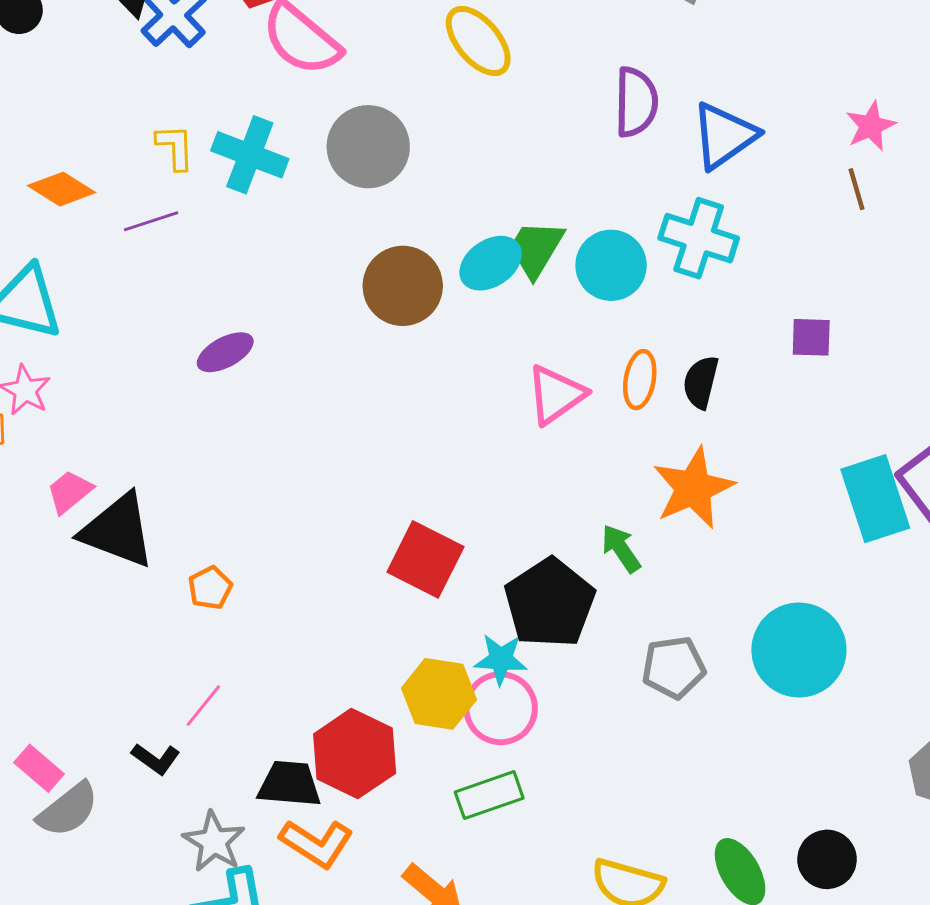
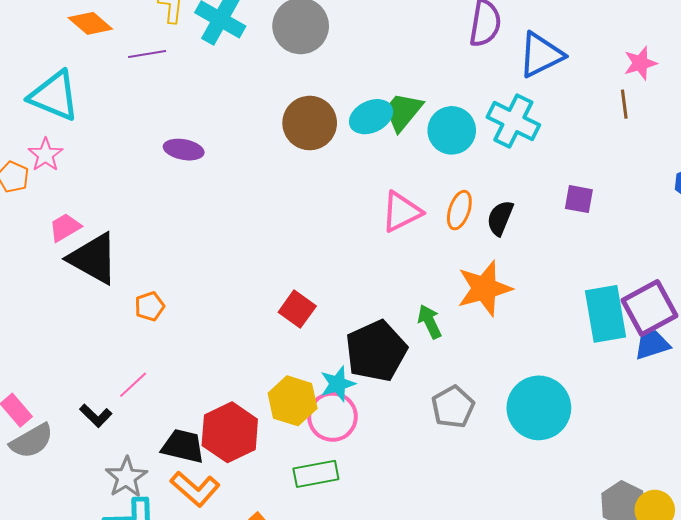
purple ellipse: (225, 352) -> (184, 150), turned 30
red square: (425, 559) -> (297, 309), size x0.7
cyan star: (501, 659) -> (338, 384), turned -30
gray pentagon: (674, 667) -> (453, 407), turned -30

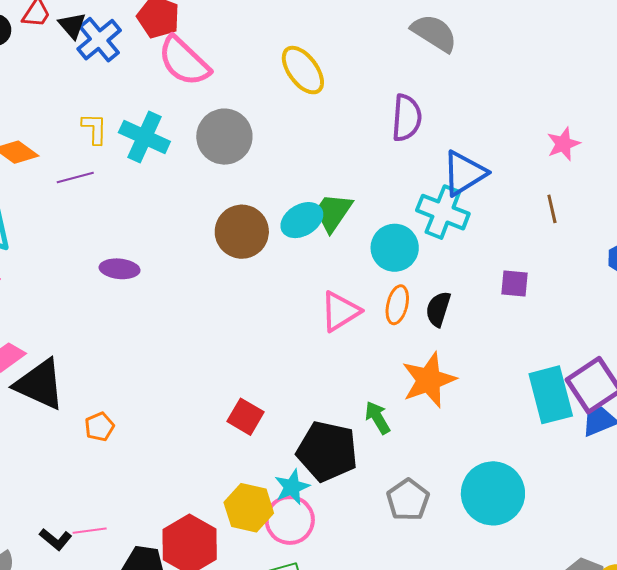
blue triangle: (541, 55) -> (464, 173), moved
brown line: (624, 104) -> (552, 209), moved
cyan circle: (452, 130) -> (395, 248), moved
black pentagon: (376, 351) -> (327, 451), turned -30
pink line: (133, 385) -> (90, 531), moved, turned 40

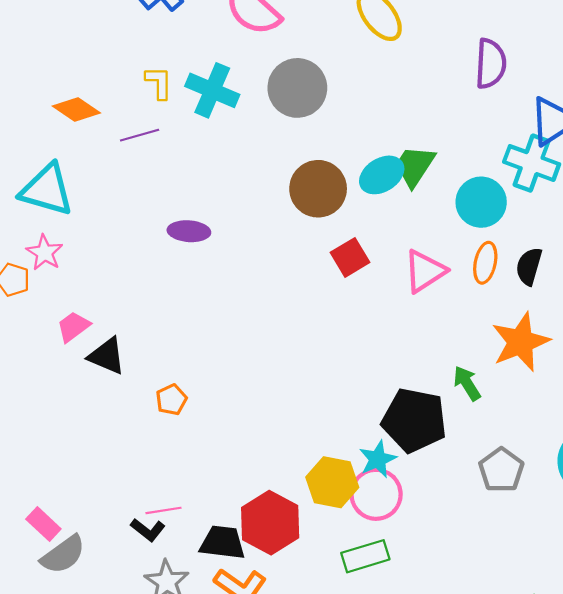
black triangle: (40, 384) -> (107, 356), size x0.7
red square: (245, 417) -> (350, 257), moved, turned 30
black L-shape: (56, 539) -> (148, 530), moved

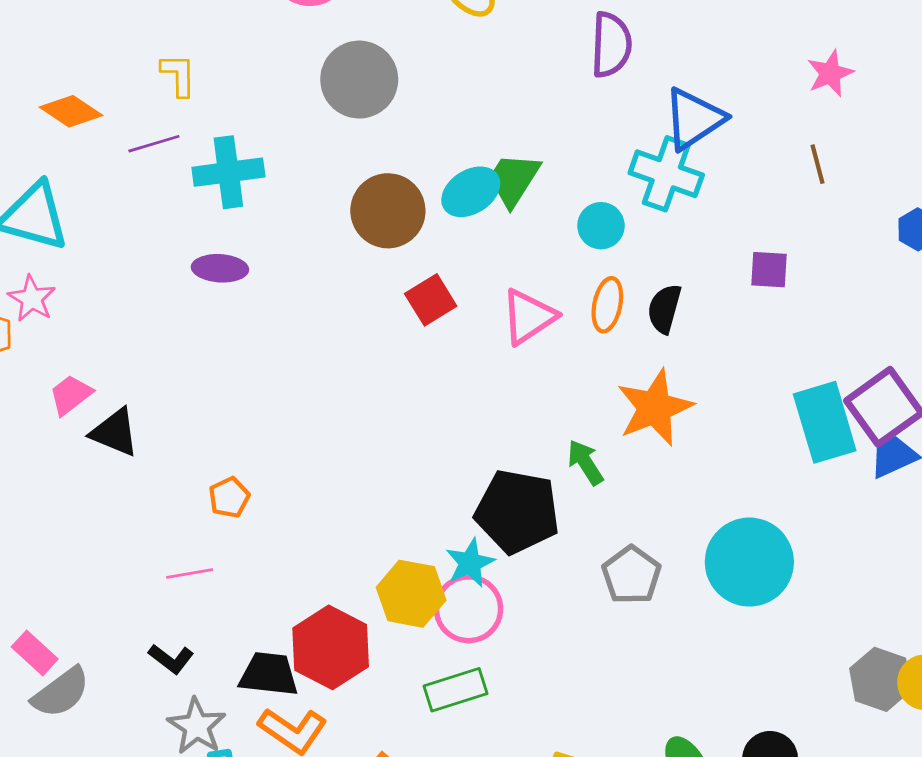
cyan cross: (212, 90) -> (228, 172), moved, turned -30
cyan circle: (481, 202) -> (601, 226), size x0.7
orange pentagon: (171, 400) -> (229, 497), moved
pink line: (164, 510) -> (190, 574), moved

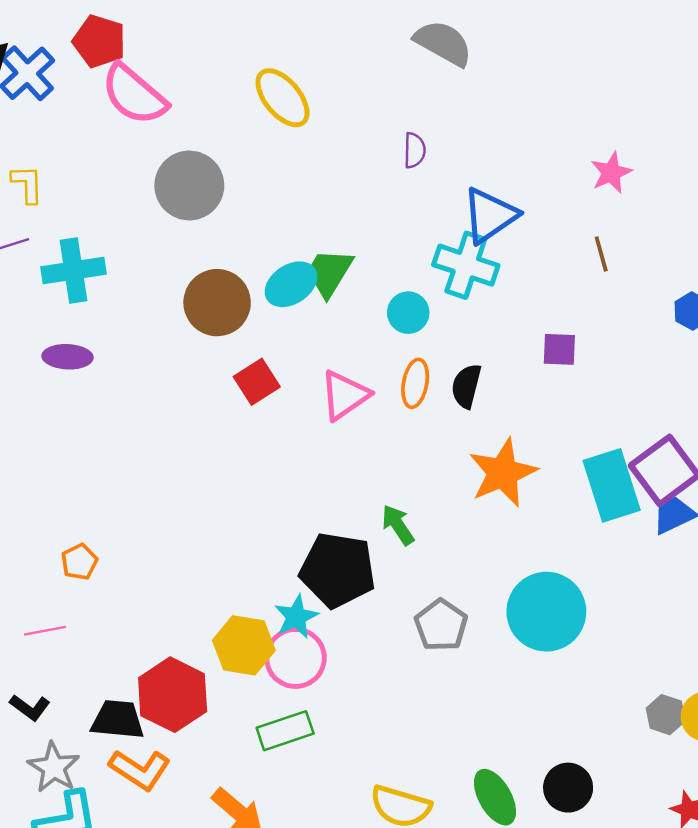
purple semicircle: (611, 45) -> (415, 150), size x0.6
orange star: (655, 408) -> (503, 473), moved
gray hexagon: (880, 679) -> (666, 715), size x0.7

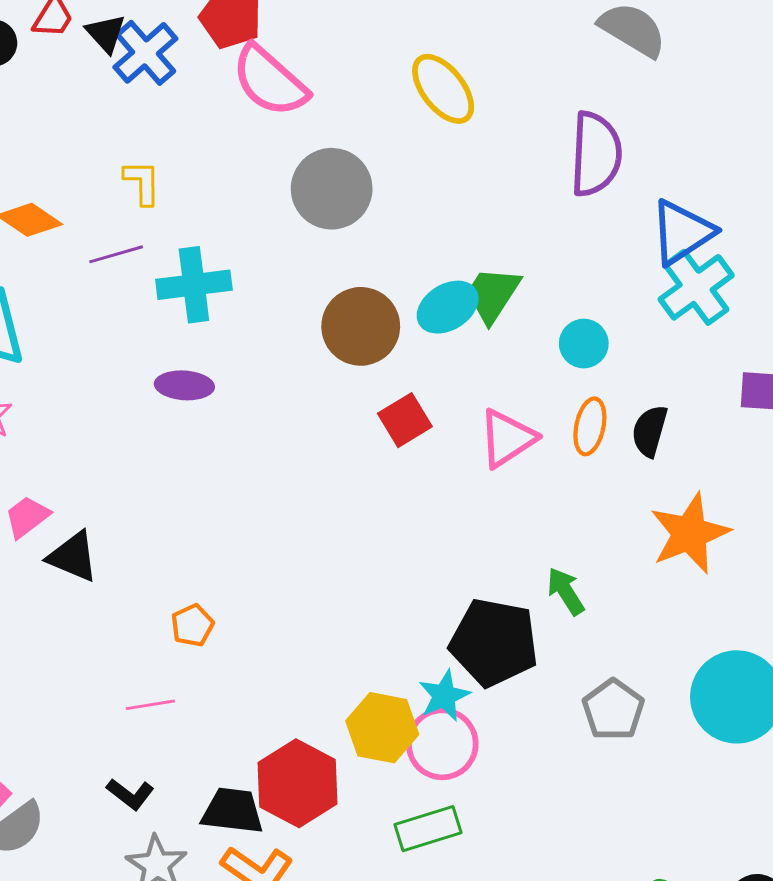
purple semicircle: (415, 150) -> (596, 154), size x2.0
cyan cross: (466, 265) -> (696, 287), moved, turned 34

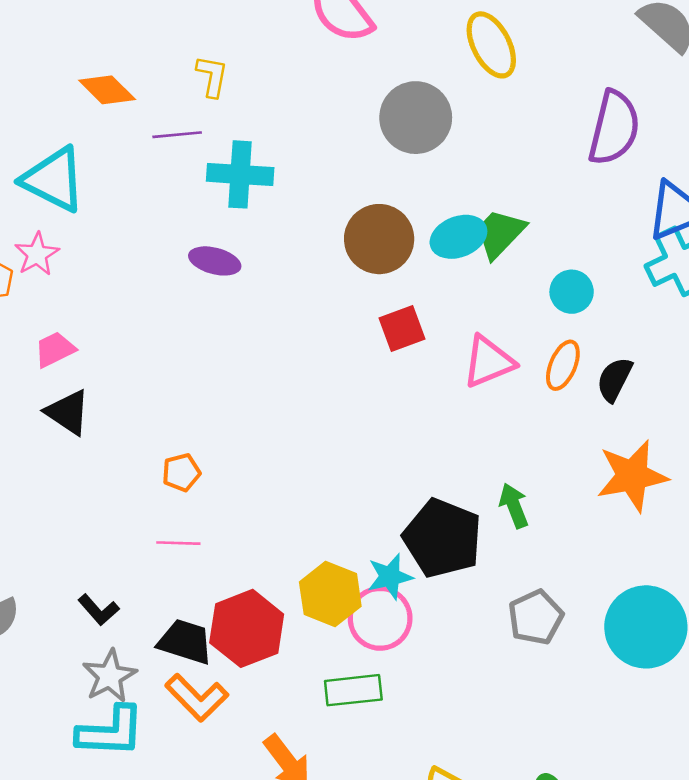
gray circle: (332, 189) -> (416, 118), moved
black triangle: (73, 557) -> (68, 412), moved
pink line: (150, 705) -> (178, 543), moved

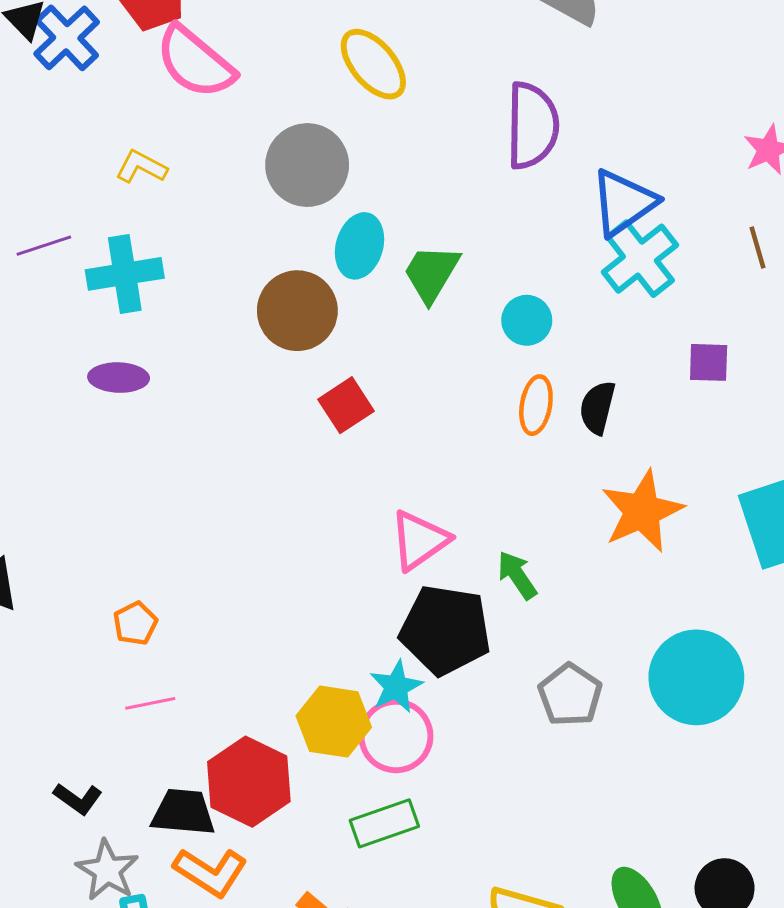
yellow L-shape: (212, 76) -> (141, 167), moved, turned -60
cyan ellipse: (458, 237) -> (360, 246), moved, turned -40
pink triangle: (488, 362) -> (419, 540), moved

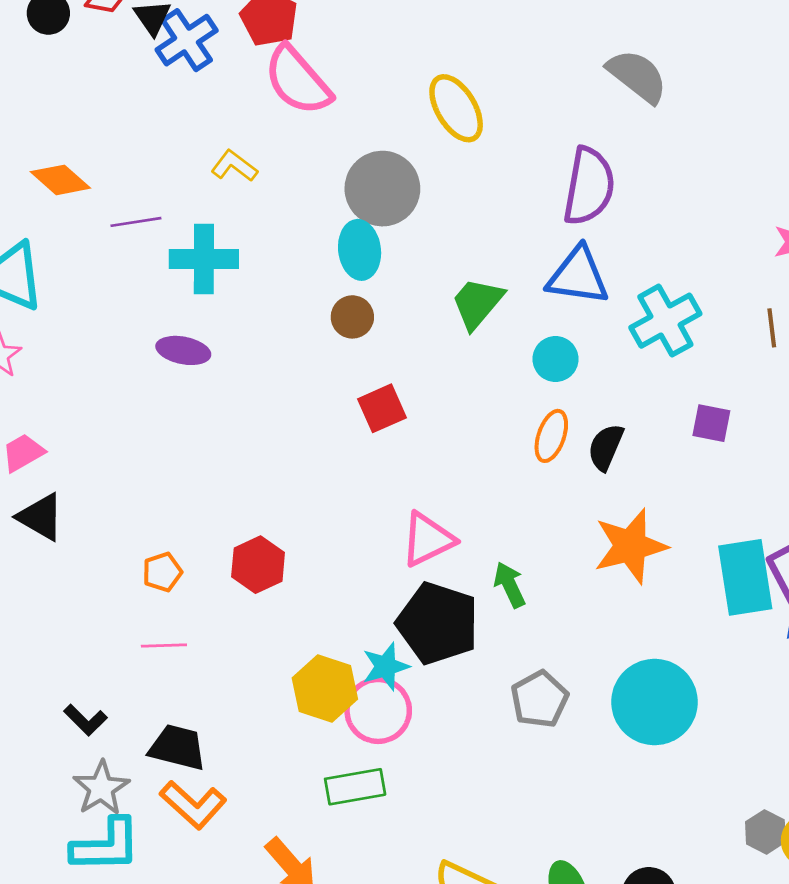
blue triangle: (623, 203) -> (578, 276), moved, turned 34
cyan ellipse: (360, 246) -> (360, 250), moved, turned -32
brown circle: (297, 311) -> (352, 317), size x0.6
red hexagon: (249, 782) -> (258, 565), moved, size x0.7

